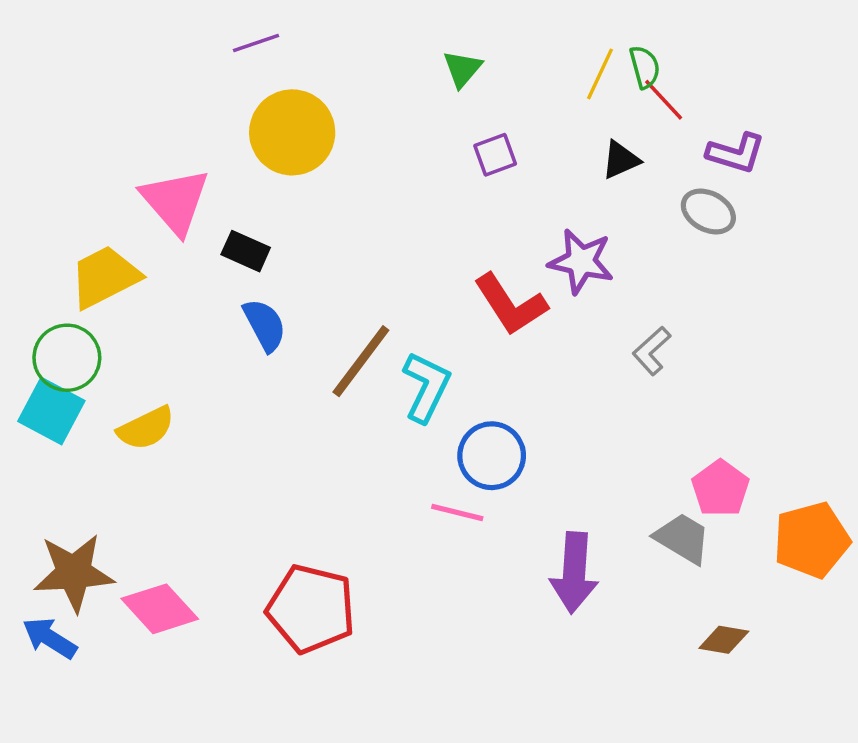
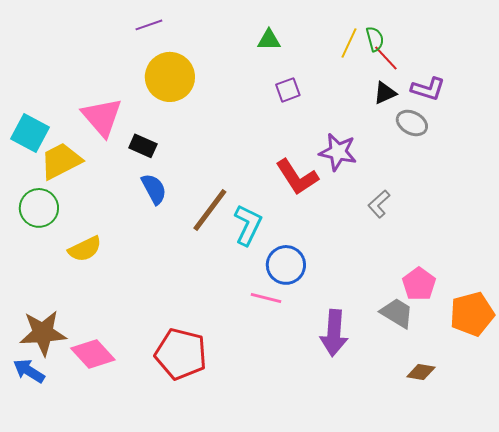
green triangle: (462, 69) -> (269, 40), turned 50
black triangle: (621, 160) -> (385, 93), moved
cyan square: (51, 411) -> (30, 133), moved

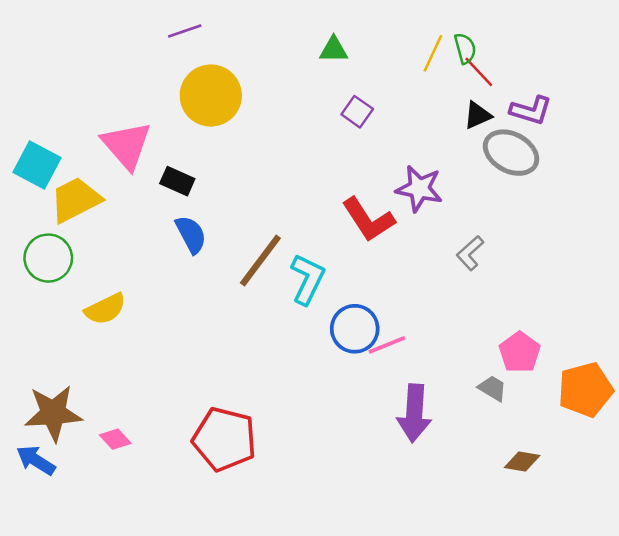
purple square: (288, 90) -> (357, 112), turned -35
gray ellipse: (412, 123) -> (511, 153), size x1.4
pink line: (266, 298) -> (387, 345), moved, turned -36
gray trapezoid: (397, 313) -> (492, 388), size x0.7
pink diamond: (93, 354) -> (115, 439), size x0.6

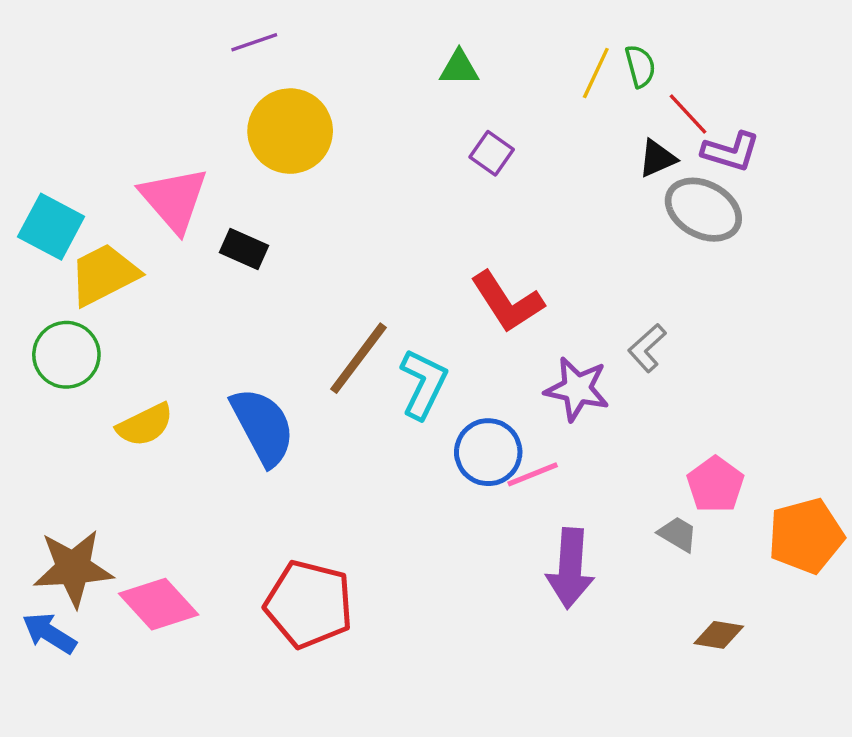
red line: (479, 72) -> (688, 114), moved
purple star: (419, 189) -> (577, 389), moved
blue semicircle: (191, 234) -> (263, 427), moved, size x1.5
pink diamond: (115, 439) -> (159, 604), size x1.8

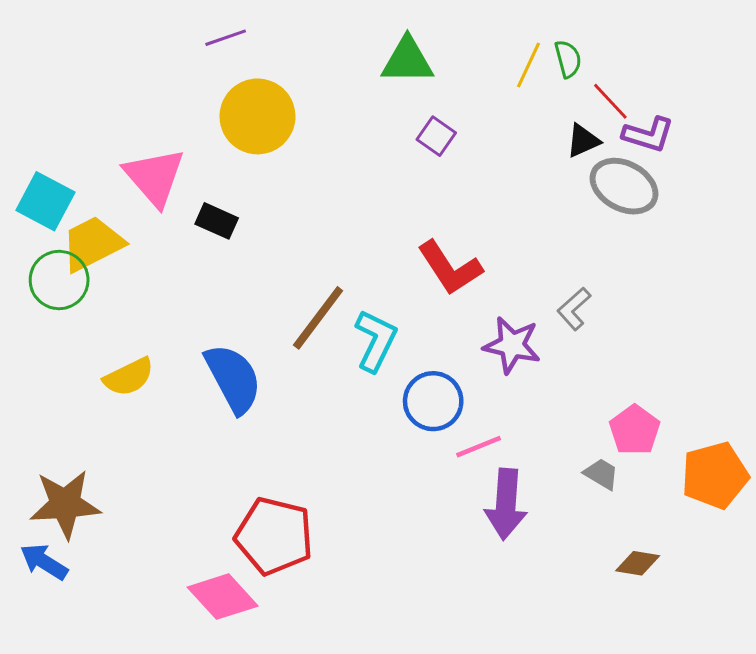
green triangle: (459, 68) -> (407, 60), size x1.5
green circle: (66, 355) -> (59, 280), moved
pink line: (533, 474) -> (479, 447), moved
pink diamond: (159, 604) -> (223, 597), moved

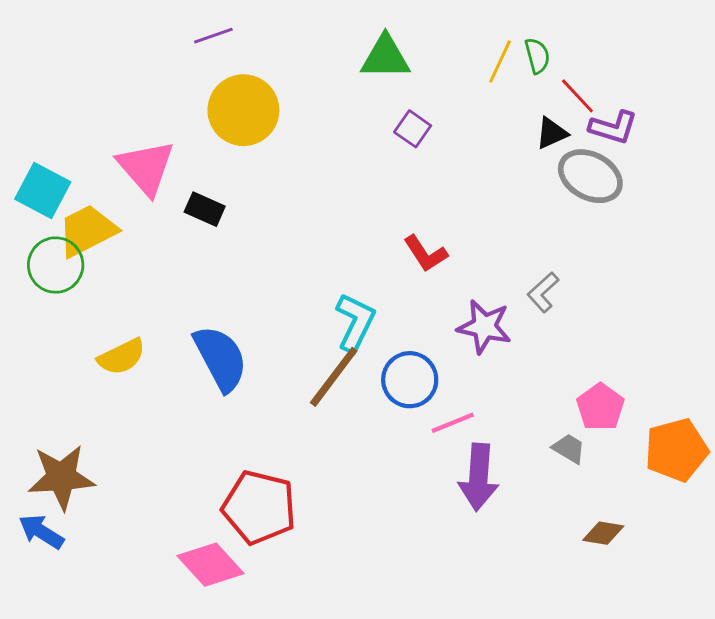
red L-shape: (450, 268) -> (425, 254), size x0.7
brown line: (318, 318) -> (334, 377), moved

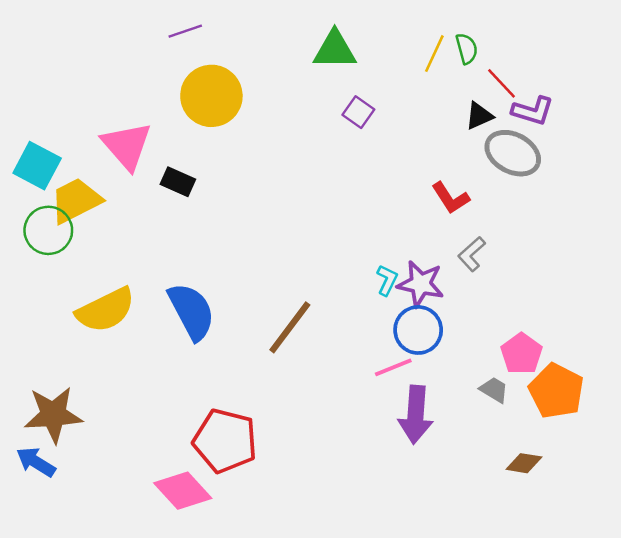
red L-shape: (425, 254) -> (450, 198), moved
cyan L-shape: (355, 322) -> (387, 280), moved, size x0.6
yellow semicircle: (122, 357) -> (106, 310), size x1.4
blue circle: (410, 380) -> (418, 330), moved
orange pentagon: (676, 450) -> (556, 391), moved, turned -30

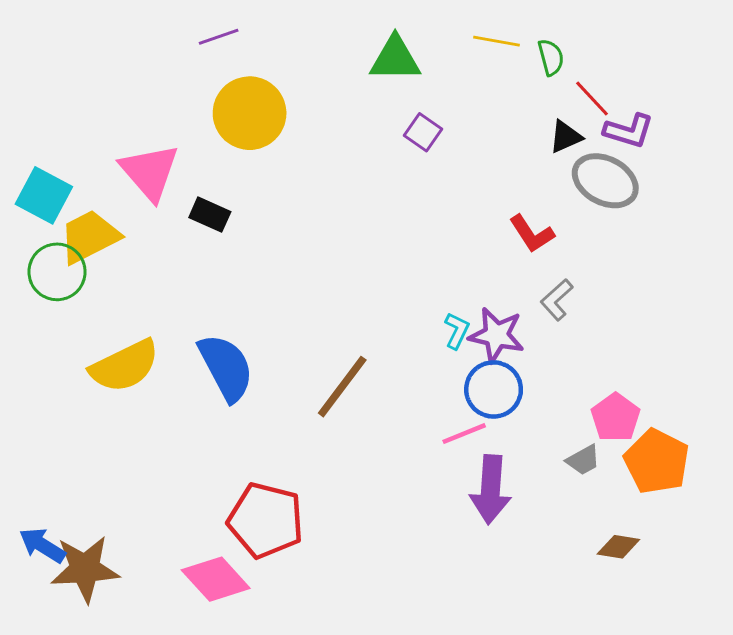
yellow line: (434, 54) -> (496, 41), moved, turned 75
gray trapezoid: (494, 390) -> (583, 460), turned 120
brown star: (53, 415) -> (85, 569), moved

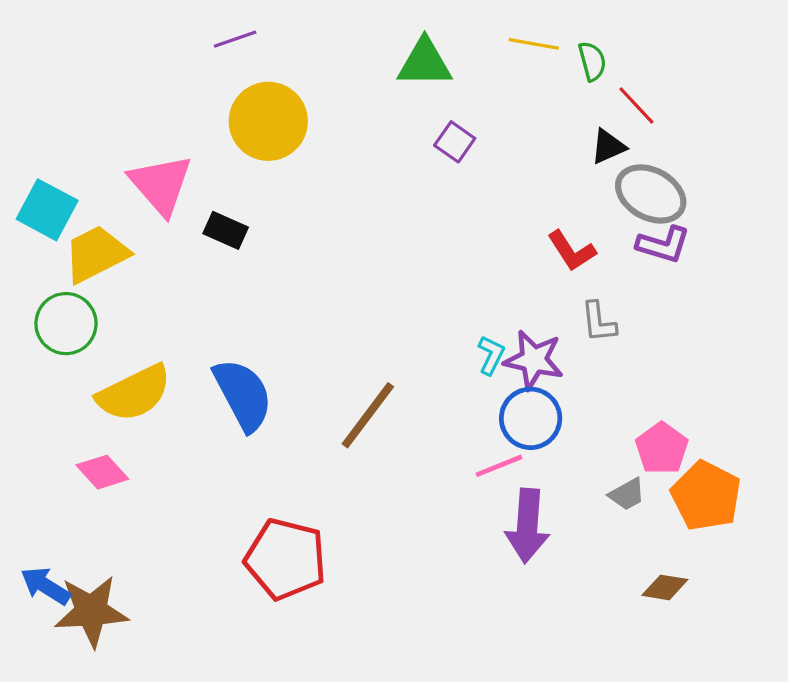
purple L-shape: (629, 131) -> (663, 245), moved
green circle: (57, 272) -> (66, 324), moved
gray L-shape: (557, 300) -> (599, 322), turned -54
pink diamond: (216, 579) -> (102, 472), moved, size x0.7

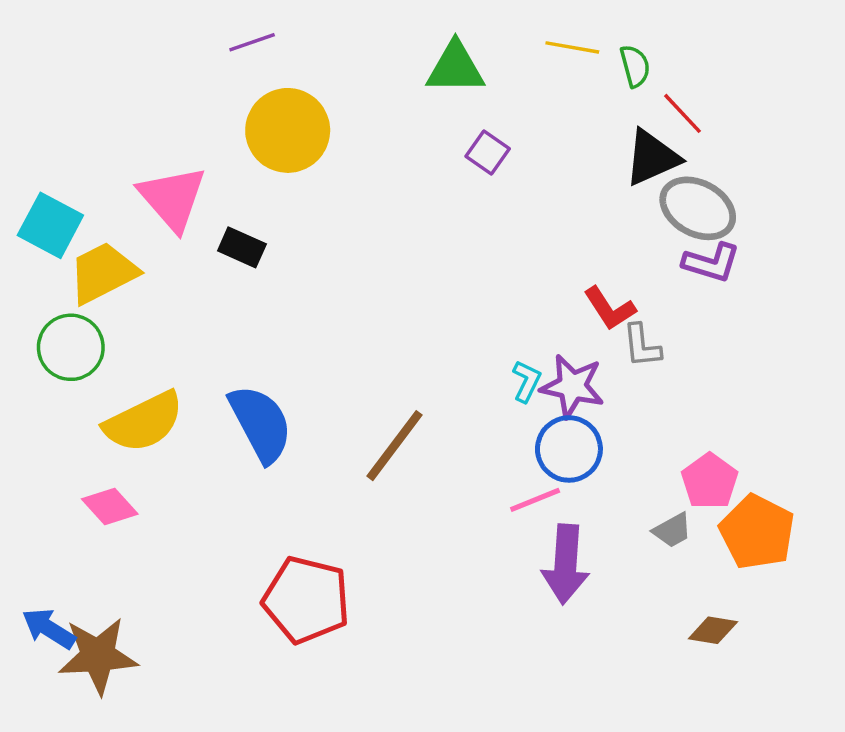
black triangle: (608, 147) -> (652, 158), size x1.5
red L-shape: (572, 251) -> (610, 308), moved

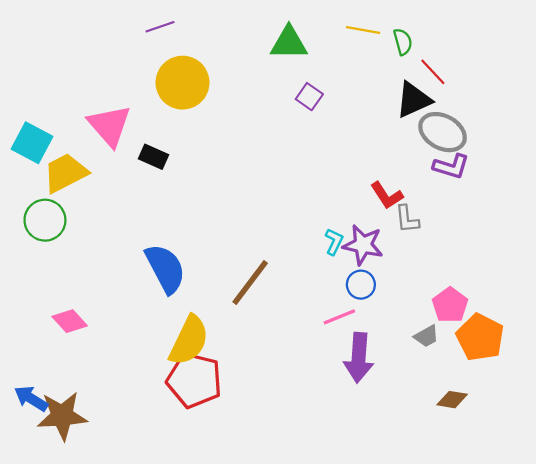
yellow semicircle: (144, 422) -> (189, 340), moved, turned -38
blue circle: (569, 449) -> (361, 285), size x0.7

